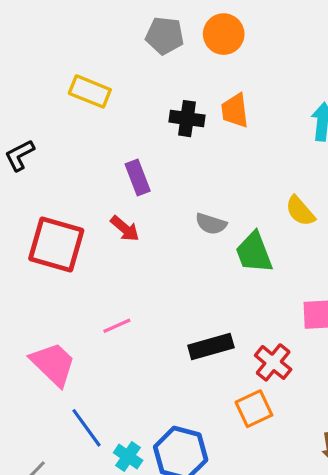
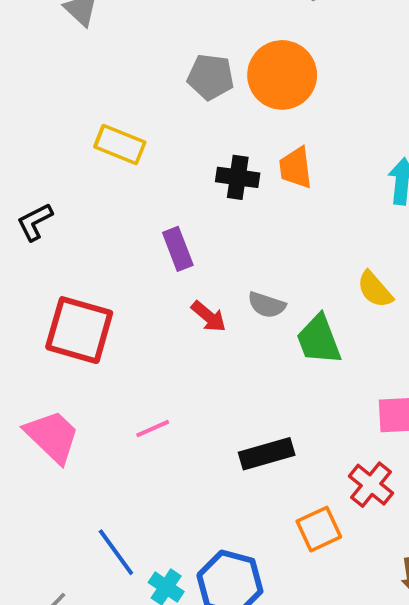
orange circle: (224, 34) -> (282, 75), size x1.4
red arrow: (125, 229) -> (209, 317), moved
red cross: (273, 362) -> (371, 485), moved
pink trapezoid: (53, 364) -> (52, 436), moved

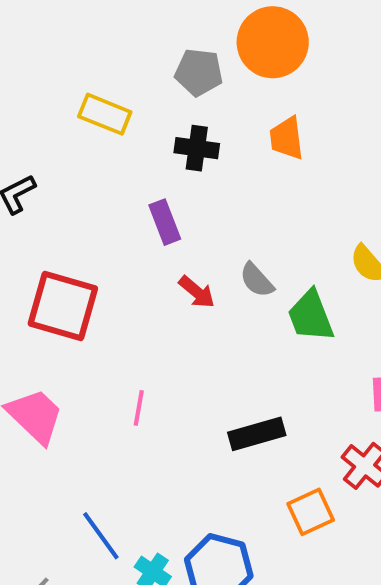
gray pentagon: (211, 77) -> (199, 72), moved
black cross: (238, 177) -> (197, 148), moved
gray semicircle: (267, 305) -> (257, 280), turned 30
pink line: (153, 429) -> (139, 408), turned -56

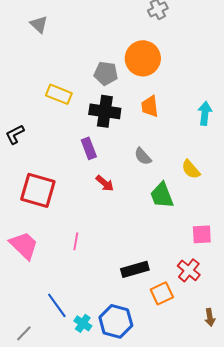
black cross: (197, 148) -> (105, 111), size x1.4
gray semicircle: (257, 280) -> (143, 156), moved
black rectangle: (257, 434) -> (135, 269), moved

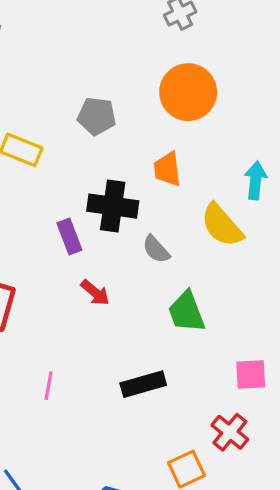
orange circle: (143, 58) -> (188, 92), moved
black cross: (105, 111) -> (113, 206), moved
yellow semicircle: (191, 169) -> (222, 225), moved, size x1.4
black rectangle: (135, 269) -> (143, 384), moved

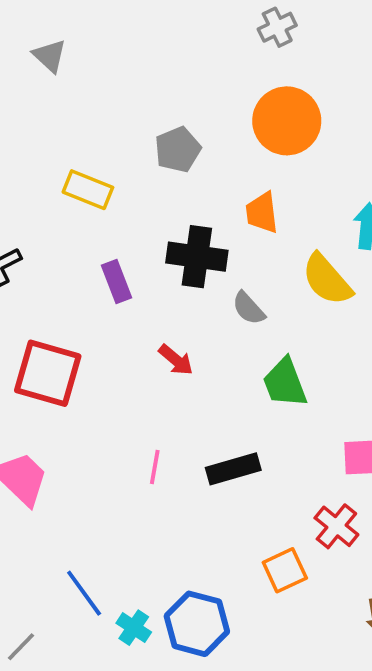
gray pentagon: (97, 116) -> (178, 150), turned -30
purple rectangle: (69, 236) -> (117, 281), moved
pink line: (49, 386) -> (155, 467), moved

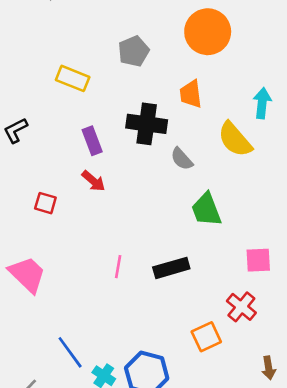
red arrow: (176, 360) -> (93, 181), moved
red square: (48, 373) -> (45, 203), size x0.5

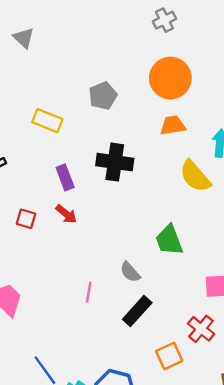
orange trapezoid: (191, 94) -> (173, 125), moved, turned 88
gray semicircle: (182, 159) -> (130, 272), moved
red square: (45, 203) -> (26, 219), moved
black rectangle: (171, 268) -> (137, 311), moved, turned -32

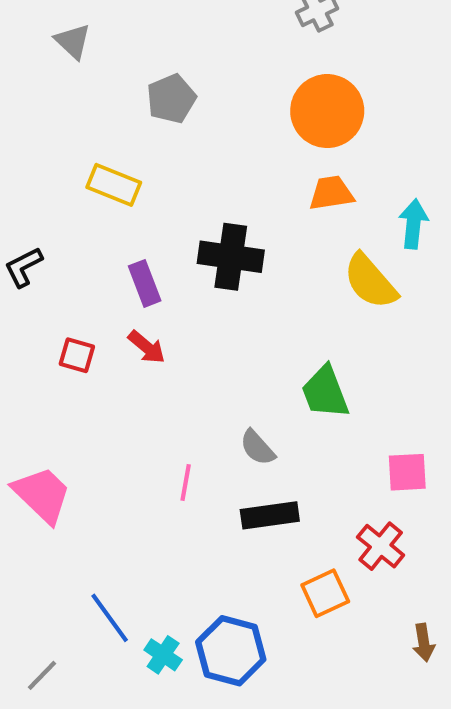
gray pentagon: (103, 96) -> (171, 99), moved
black rectangle: (137, 311) -> (270, 515), turned 40

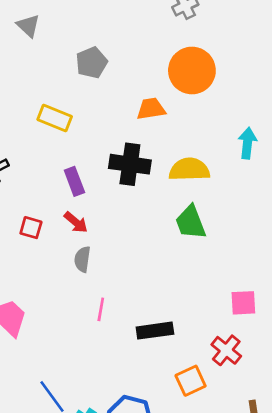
orange trapezoid: (331, 193) -> (151, 109), moved
yellow semicircle: (370, 281) -> (189, 169), moved, turned 129
green trapezoid: (325, 392) -> (191, 222), moved
gray semicircle: (257, 448) -> (82, 259), moved, turned 50

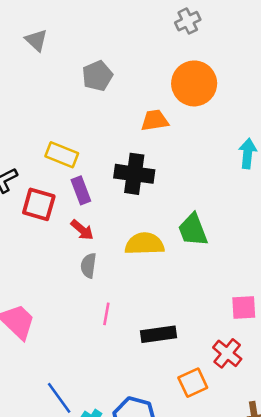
yellow rectangle: (55, 118) -> (62, 155), moved
yellow semicircle: (189, 169) -> (144, 244), moved
red square: (31, 228) -> (39, 204), moved, size x1.5

